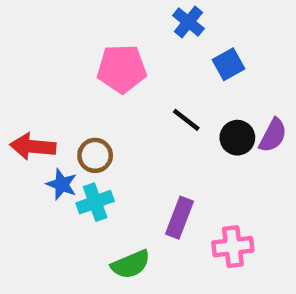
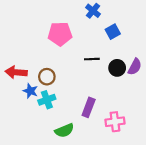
black line: (186, 120) -> (92, 59), turned -40

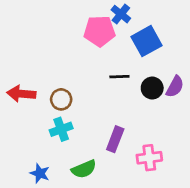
blue square: (113, 32) -> (146, 41), size x1.5
pink pentagon: (60, 34) -> (100, 31), moved
blue star: (30, 91) -> (40, 173), moved

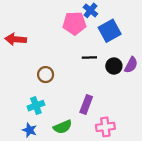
red arrow: (21, 94) -> (16, 39), moved
cyan cross: (61, 129) -> (36, 106), moved
pink cross: (149, 158) -> (105, 127), moved

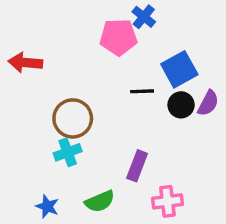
blue square: (110, 31) -> (179, 69), moved
brown circle: (46, 75) -> (73, 118), size x1.5
cyan cross: (36, 106) -> (68, 152), moved

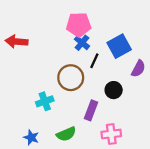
blue cross: (144, 17) -> (82, 43), moved
black line: (142, 91) -> (94, 61), turned -63
black circle: (181, 105) -> (114, 90), moved
brown circle: (73, 118) -> (71, 78), moved

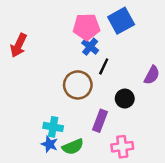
red arrow: (17, 42) -> (19, 45), turned -70
blue square: (119, 46) -> (121, 21), moved
cyan cross: (45, 101) -> (53, 127), moved, turned 30
blue star: (31, 137) -> (49, 144), moved

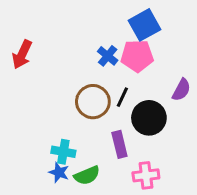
pink pentagon: (86, 27) -> (137, 56), moved
black line: (104, 66) -> (122, 97), moved
black circle: (125, 99) -> (149, 118), size x1.5
purple rectangle: (100, 121) -> (119, 144), turned -35

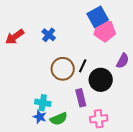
red arrow: (22, 54) -> (15, 37), turned 30
blue cross: (108, 56) -> (49, 35), moved
pink pentagon: (137, 56) -> (105, 31), moved

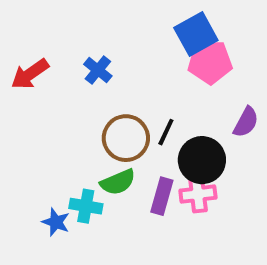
purple rectangle: (81, 98) -> (162, 196), turned 30
blue star: (40, 117) -> (56, 222), moved
green semicircle: (59, 119) -> (118, 182), moved
pink cross: (99, 119) -> (198, 194), moved

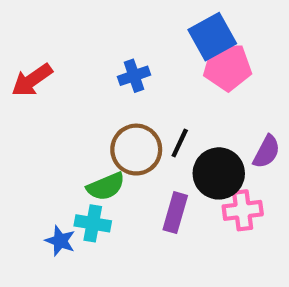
blue cross: (98, 70) -> (134, 76), moved, turned 32
purple semicircle: (246, 122) -> (267, 152), moved
green semicircle: (118, 182) -> (106, 186), moved
pink cross: (198, 194) -> (243, 210), moved

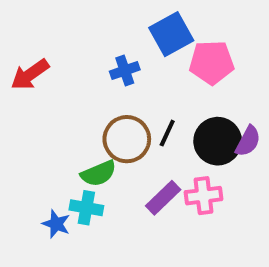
blue square: (212, 37) -> (171, 34), moved
black circle: (219, 173) -> (218, 141), moved
pink cross: (243, 210) -> (204, 196), moved
purple rectangle: (175, 213) -> (163, 198), turned 30

